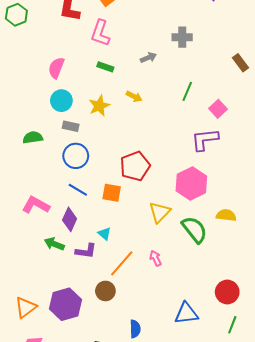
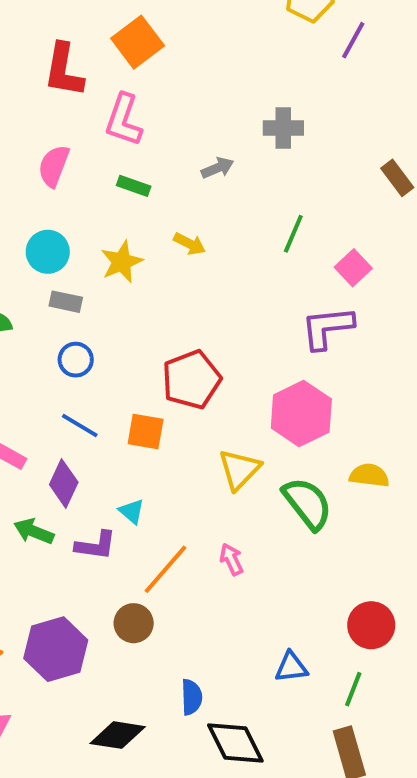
pink semicircle: (56, 68) -> (54, 166), moved
blue circle: (76, 156) -> (76, 360), size x0.7
blue triangle: (186, 313) -> (291, 667), size x0.7
green line: (232, 325) -> (353, 689), moved

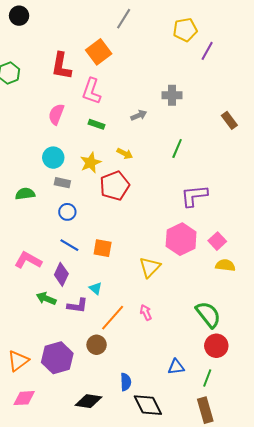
pink square: (353, 268) -> (217, 241), moved
red pentagon: (192, 380) -> (115, 186), moved
yellow semicircle: (369, 475) -> (225, 265), moved
green semicircle: (307, 503) -> (208, 315), moved

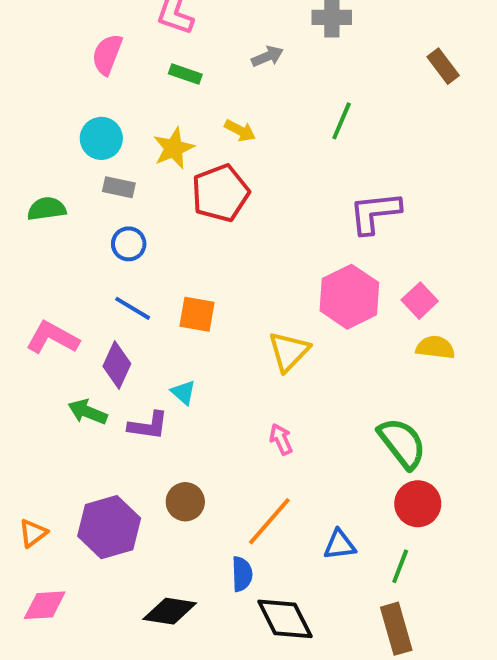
orange line: (113, 318) -> (269, 521), moved
orange triangle: (18, 361) -> (33, 533), size x0.7

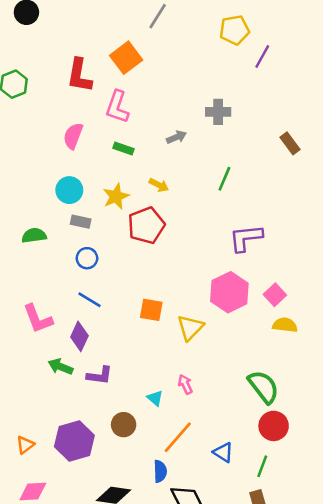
orange square: (197, 314) -> (151, 310), moved
pink L-shape: (52, 338) -> (38, 319), turned -140
cyan triangle: (183, 392) -> (155, 398), moved
blue triangle: (340, 545) -> (223, 452), turned 40

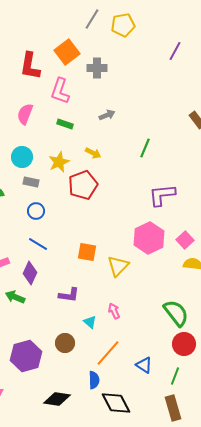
yellow pentagon: (235, 30) -> (123, 25), moved
gray cross: (218, 112) -> (97, 68), moved
purple L-shape: (100, 375) -> (69, 295), moved

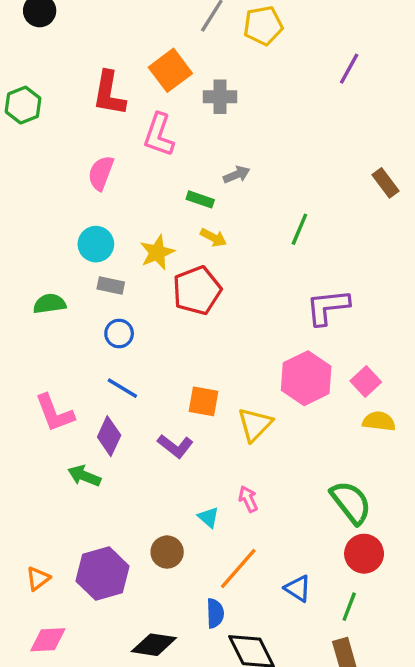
green rectangle: (65, 124) -> (200, 199), moved
purple L-shape: (69, 295) -> (175, 446), moved, turned 30

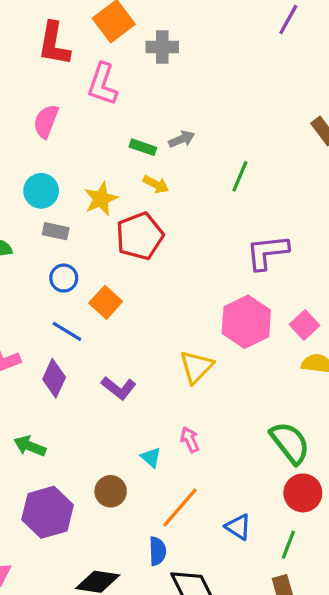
gray arrow: (237, 175) -> (182, 139), moved
orange square: (203, 401) -> (106, 302), moved, turned 32
green arrow: (84, 476) -> (30, 446), moved

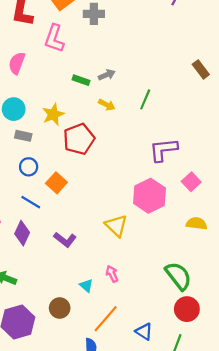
yellow arrow: (156, 184) -> (107, 105), moved
pink square: (304, 325) -> (191, 182), moved
yellow triangle: (196, 367) -> (116, 226), turned -30

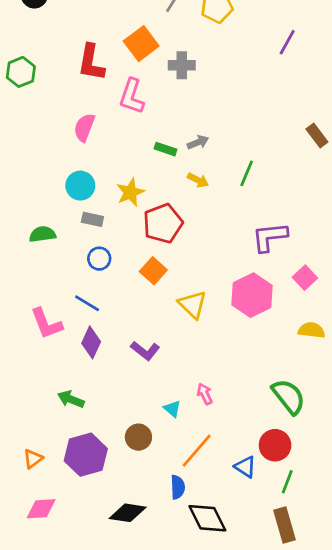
orange square: (56, 183) -> (153, 271), moved
blue line: (31, 202) -> (87, 303), moved
yellow triangle: (116, 226) -> (193, 305), moved
red circle: (187, 309) -> (275, 445), moved

